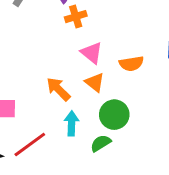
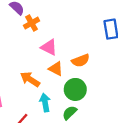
orange semicircle: (131, 64) -> (81, 61), moved

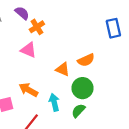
pink triangle: (49, 47) -> (28, 50), moved
orange arrow: (30, 79) -> (28, 90), moved

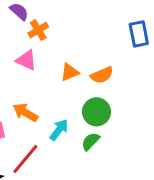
orange triangle: (63, 69) -> (70, 72), moved, turned -48
cyan arrow: (54, 102) -> (59, 130), turned 49

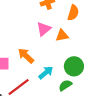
pink triangle: (26, 60) -> (44, 29), moved, turned 42
orange semicircle: (102, 75) -> (73, 13), moved, turned -63

